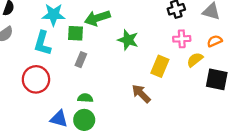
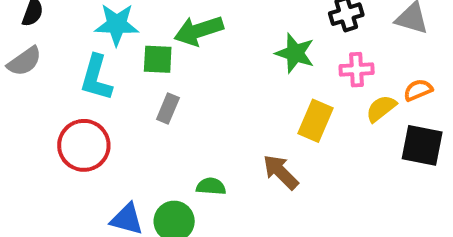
green star: (128, 40) -> (295, 53), moved
orange semicircle: (215, 41) -> (418, 90), moved
green semicircle: (85, 98) -> (211, 186), moved

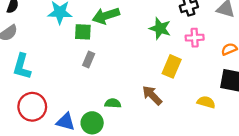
cyan L-shape: (96, 78) -> (22, 66), moved
yellow semicircle: (381, 108) -> (206, 102), moved, turned 54
red circle: (84, 145) -> (32, 107), moved

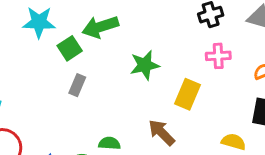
green star: (160, 28) -> (145, 65), moved, turned -30
green square: (83, 32) -> (70, 48), turned -36

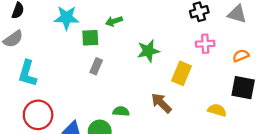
green arrow: (100, 27) -> (114, 21), size x0.6
green square: (70, 48) -> (90, 38), turned 30

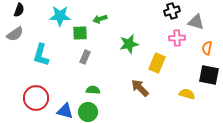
gray triangle: (237, 14) -> (196, 22), moved
orange semicircle: (241, 56) -> (207, 48), turned -56
cyan L-shape: (27, 73) -> (41, 55), moved
green semicircle: (121, 111) -> (93, 90), moved

